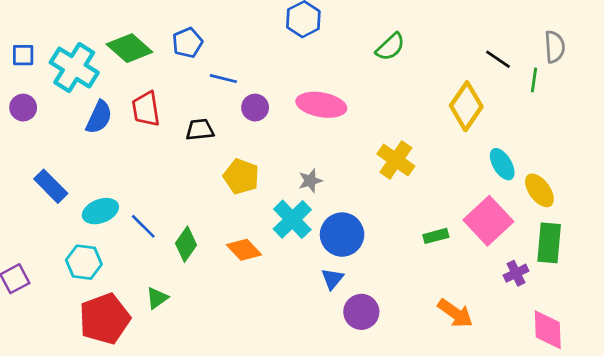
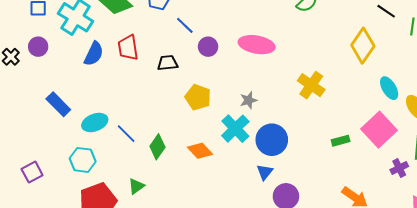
blue line: (223, 79) -> (185, 25), turned 30

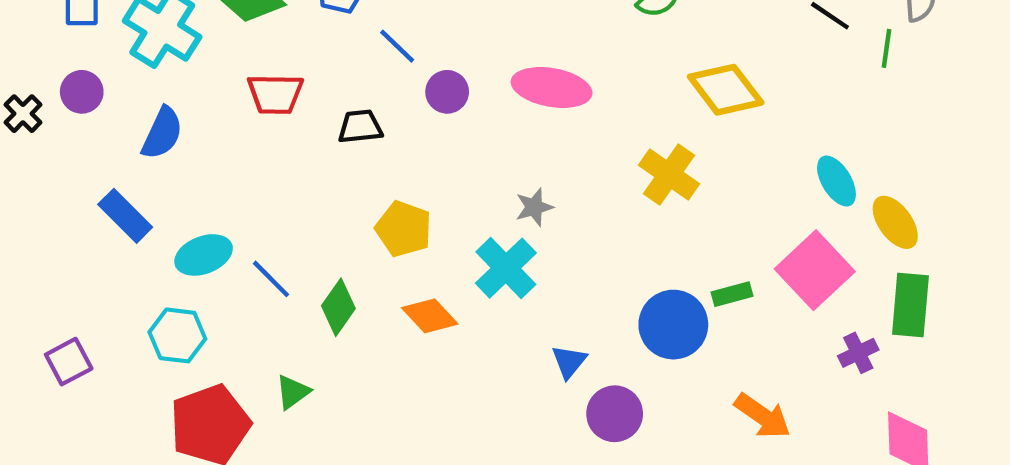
yellow diamond: (363, 46) -> (726, 90), moved, turned -72
red trapezoid: (128, 48) -> (275, 94), turned -80
blue semicircle: (94, 54) -> (162, 133), moved
yellow pentagon: (198, 97) -> (404, 229), moved
blue circle: (272, 140) -> (673, 325), moved

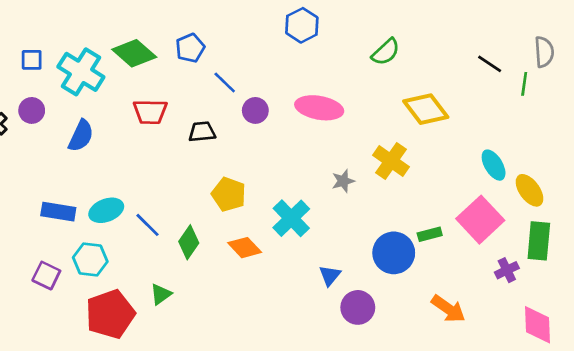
gray star: (534, 207) -> (343, 181), moved
blue rectangle: (125, 216) -> (58, 212), moved, turned -36
purple square: (69, 362) -> (46, 276), moved, turned -36

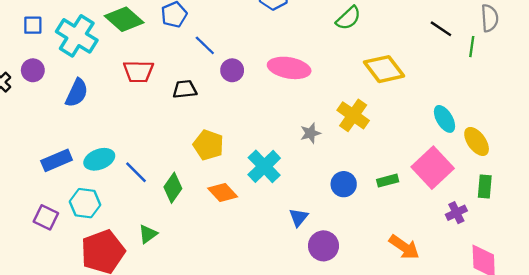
blue rectangle: (58, 212) -> (57, 160), turned -32
green rectangle: (539, 241) -> (485, 187), size x0.7
blue circle: (394, 253) -> (344, 184), moved, size x0.7

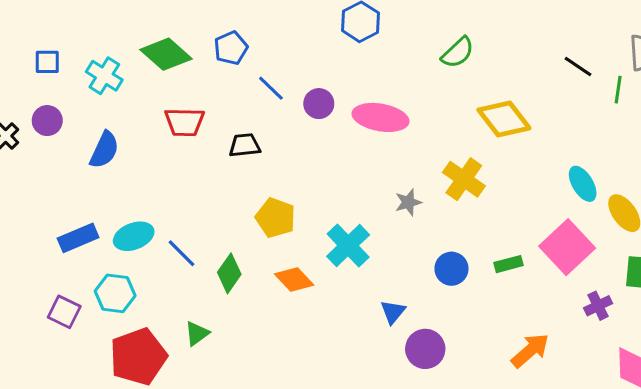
cyan cross: (77, 36) -> (104, 76), size x0.7
purple circle: (232, 70) -> (319, 104), moved
orange arrow: (404, 247) -> (530, 350), turned -76

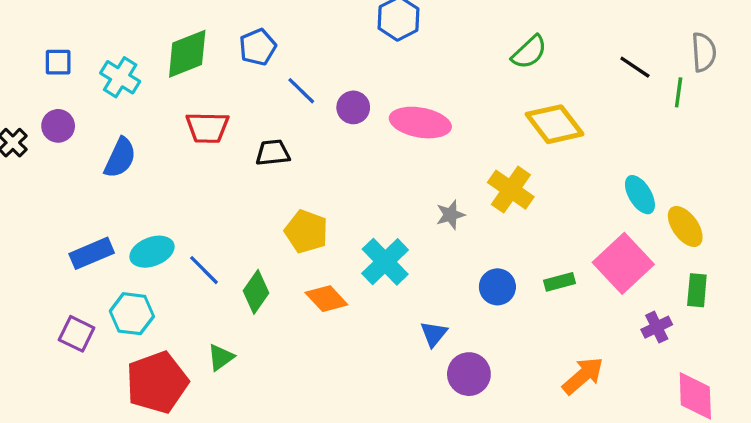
green semicircle: (458, 53) -> (529, 52), moved
green diamond: (166, 54) -> (187, 54), turned -63

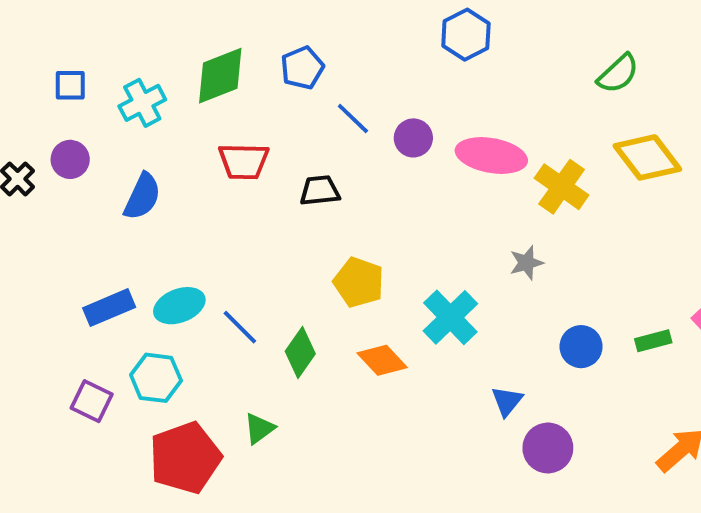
cyan cross: (120, 77) -> (142, 103), turned 30
yellow cross: (511, 190) -> (562, 187), moved

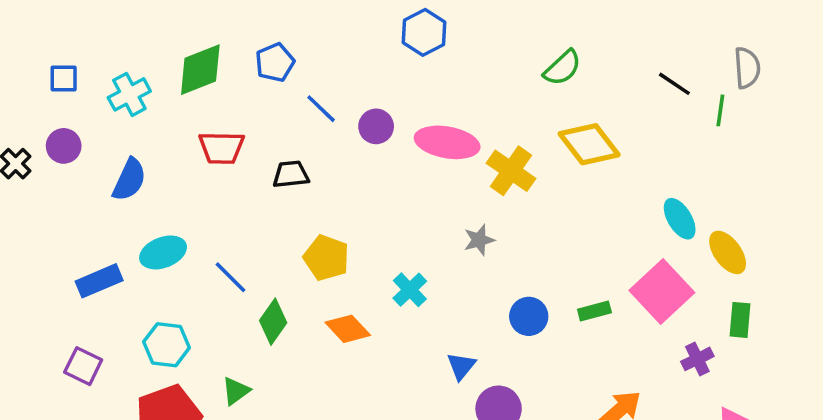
cyan ellipse: (179, 306) -> (163, 252), moved
cyan cross: (450, 317) -> (410, 290), size x0.7
blue line: (240, 327) -> (231, 277), moved
cyan hexagon: (156, 378) -> (167, 345), moved

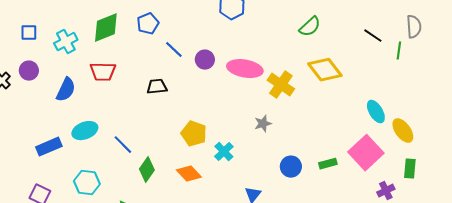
red trapezoid: (222, 148) -> (103, 72), moved
yellow pentagon: (326, 258) -> (194, 134), moved

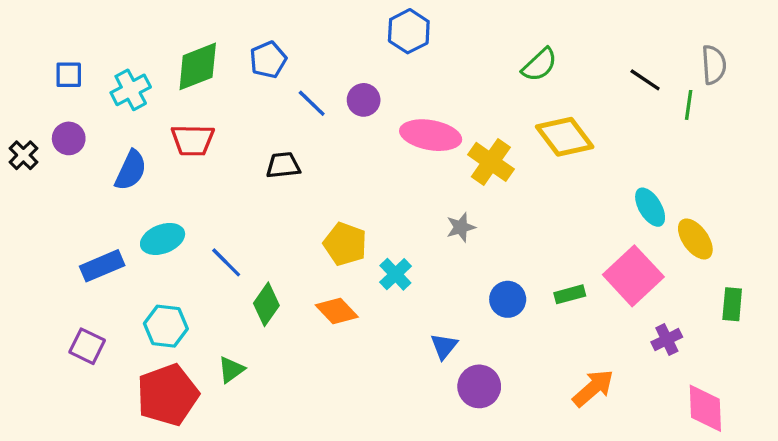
purple circle: (205, 60) -> (364, 100), moved
green rectangle: (410, 169) -> (732, 304), moved

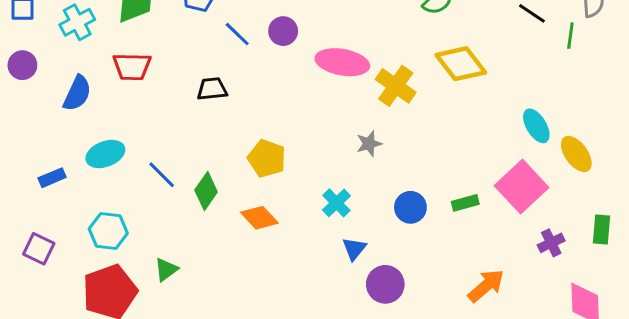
blue rectangle: (102, 266) -> (52, 178), size x0.7
cyan cross: (395, 274) -> (336, 203), moved
green diamond: (266, 304) -> (206, 191), moved
green rectangle: (732, 304) -> (602, 230), moved

